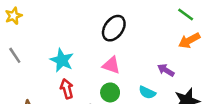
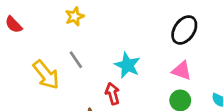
red arrow: (67, 89) -> (112, 94), moved

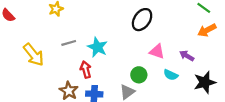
gray line: (76, 60) -> (69, 43), moved, turned -72
pink triangle: (182, 71) -> (157, 51), moved

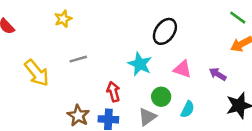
cyan star: (97, 47) -> (140, 64), moved
red arrow: (86, 70) -> (113, 92), moved
cyan semicircle: (171, 75) -> (188, 109), moved, turned -88

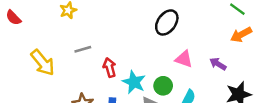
cyan star: (140, 64) -> (134, 82), moved
red arrow: (113, 92) -> (110, 68), moved

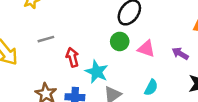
green circle: (163, 86) -> (120, 41), moved

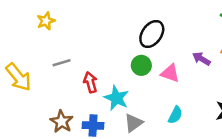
purple arrow: (180, 54) -> (201, 59), moved

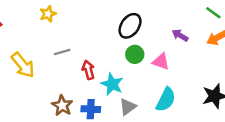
black ellipse: (152, 34) -> (130, 26), moved
purple arrow: (201, 59) -> (180, 35), moved
cyan semicircle: (175, 115) -> (166, 100), size x1.5

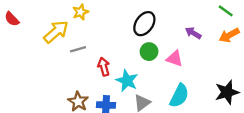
yellow star: (48, 14) -> (80, 12), moved
yellow arrow: (23, 65) -> (56, 32), moved, turned -92

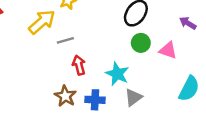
red arrow: (104, 67) -> (79, 65), moved
cyan semicircle: (179, 96) -> (189, 89), moved

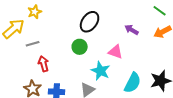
green circle: (141, 43) -> (80, 47), moved
cyan star: (117, 74) -> (101, 71), moved

